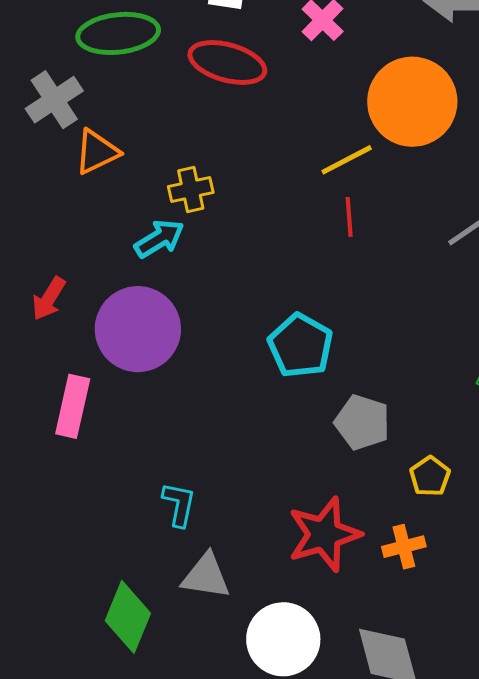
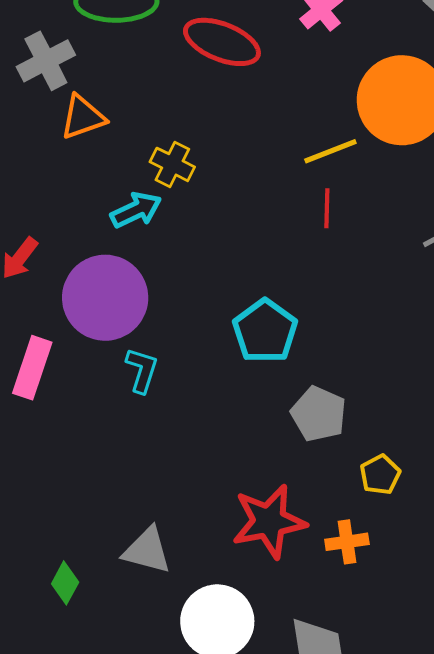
yellow cross: (191, 190) -> (172, 164), turned 33
cyan L-shape: (179, 504) -> (142, 370), moved
green diamond: (128, 617) -> (65, 583), size x0.6

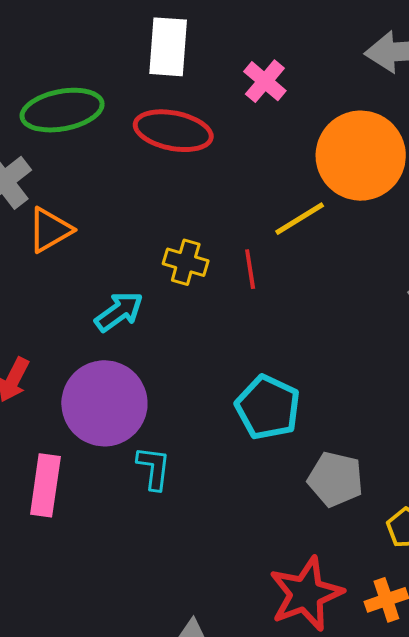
yellow cross: (172, 164) -> (186, 262), moved
red line: (327, 208) -> (250, 269), moved

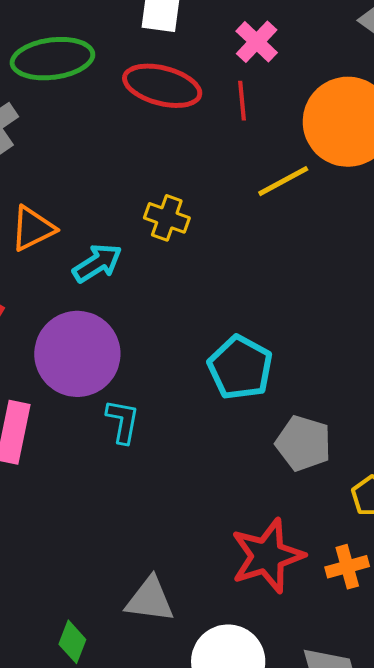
orange triangle: (50, 230) -> (33, 228), moved
red line: (250, 269) -> (242, 101), moved

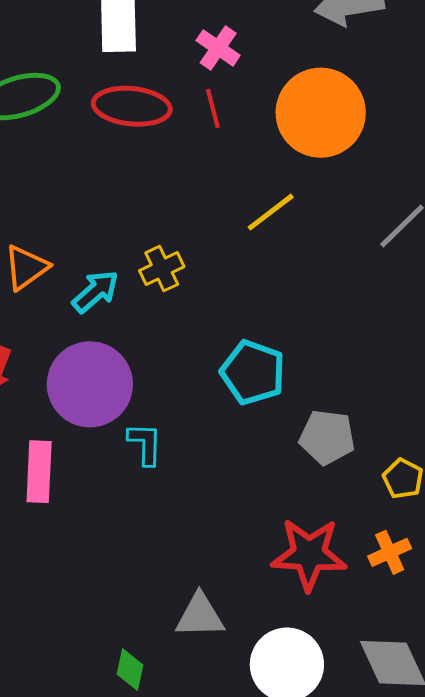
yellow line: (283, 181) -> (271, 212), moved
yellow cross: (167, 218) -> (162, 269), moved, turned -36
red star: (267, 556) -> (309, 554), turned 30

